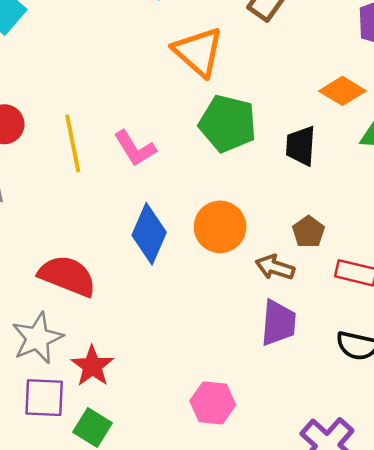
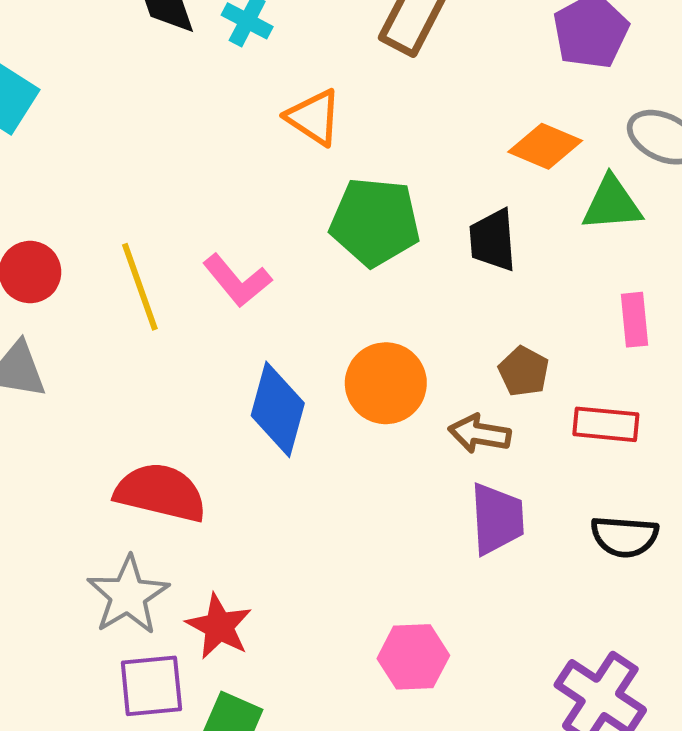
orange triangle: (198, 52) -> (314, 117), size x0.7

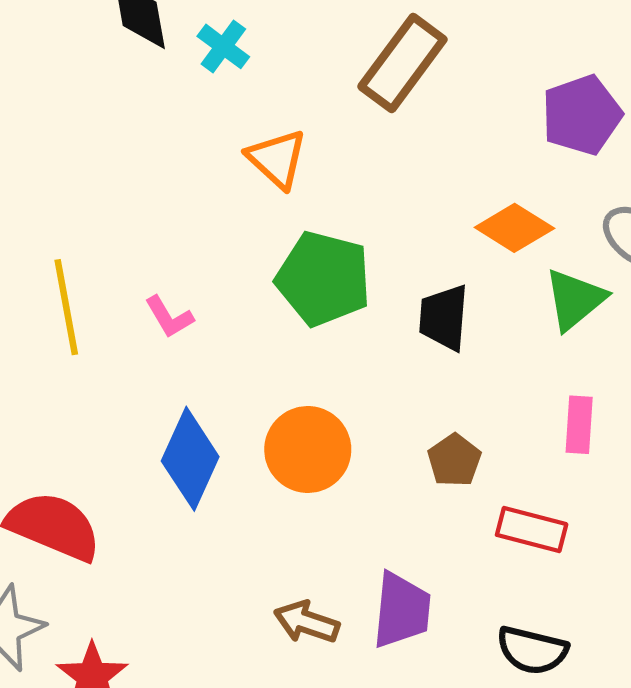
green triangle: (612, 204) -> (575, 299), turned -44
pink L-shape: (237, 281) -> (169, 317), size x0.7
brown arrow: (480, 434) -> (307, 622), moved

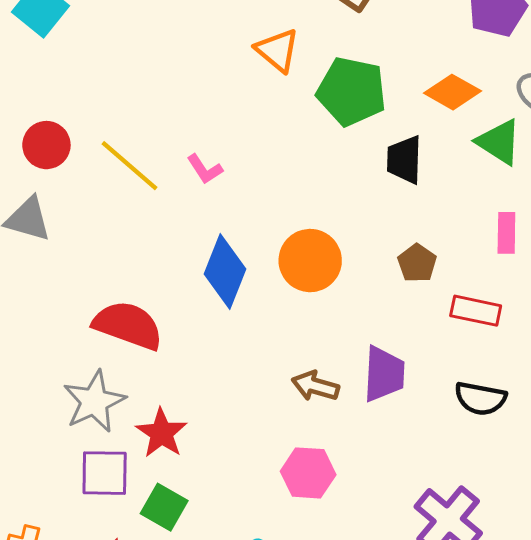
green pentagon: (323, 279) -> (352, 91), moved
green triangle: (575, 299) -> (499, 142), turned -45
yellow line: (66, 307) -> (130, 166), turned -36

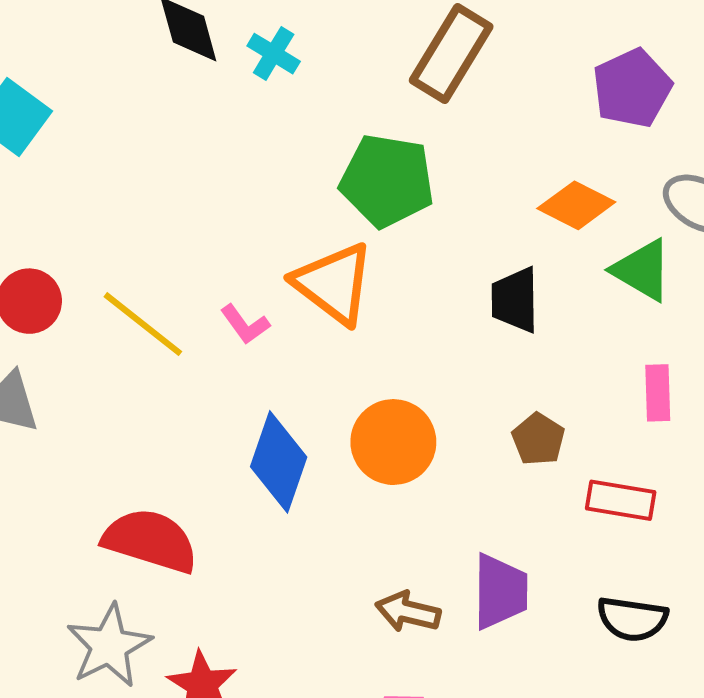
orange triangle: (277, 50) -> (334, 284), moved, size x1.4
green pentagon: (352, 91) -> (387, 181), moved

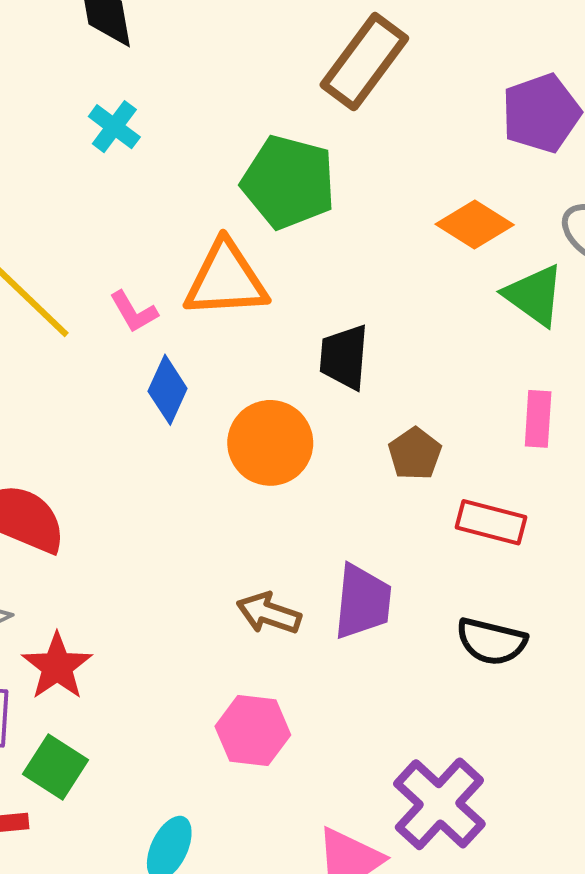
cyan cross: (274, 54) -> (114, 127), moved
orange triangle: (334, 284) -> (226, 279), turned -46
black trapezoid: (515, 300) -> (344, 357), moved
blue diamond: (279, 462) -> (168, 390), moved, size x0.7

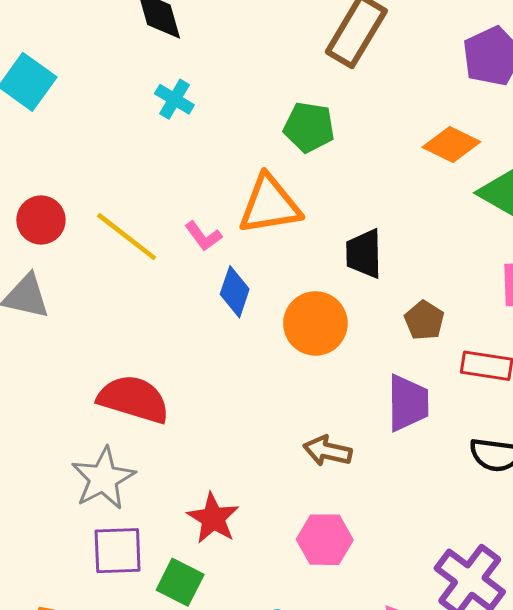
green pentagon: (289, 182) -> (309, 127), size x0.7
purple trapezoid: (363, 602) -> (408, 403), moved
red star: (57, 666) -> (213, 518), moved

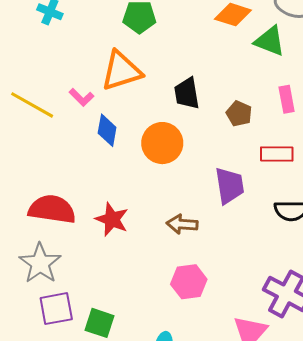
brown pentagon: (424, 320) -> (239, 114), moved
red star: (213, 518) -> (112, 219), moved

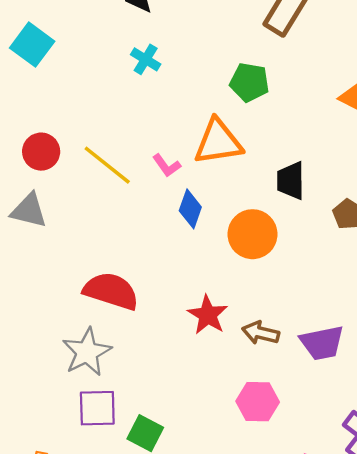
purple trapezoid: (229, 186) -> (322, 343), moved, turned 78
red star: (112, 219) -> (208, 315), moved

